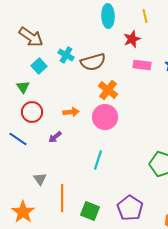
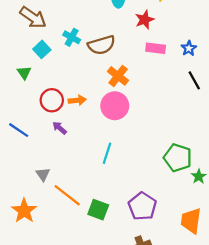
red circle: (32, 112) -> (52, 100), moved
purple arrow: (55, 137) -> (60, 128), turned 80
orange line: (62, 198) -> (67, 195), turned -52

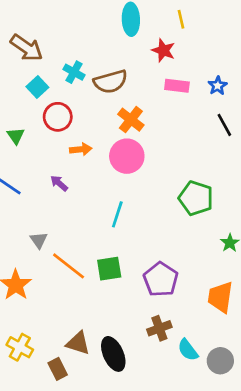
red star: (145, 20) -> (163, 50), turned -30
green triangle: (24, 73) -> (16, 136), moved
red circle: (52, 100) -> (58, 117), moved
green pentagon: (178, 158) -> (196, 198), moved
green square: (98, 210) -> (109, 269), moved, turned -30

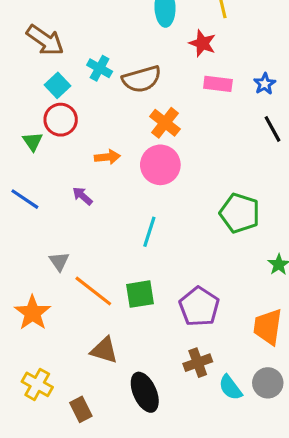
red circle: (58, 117) -> (61, 120), moved
brown triangle: (78, 343) -> (104, 350), moved
gray circle: (220, 361) -> (268, 383), moved

